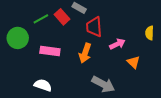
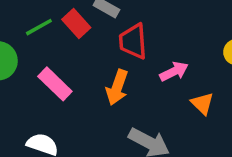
pink rectangle: (50, 51) -> (55, 84), turned 36

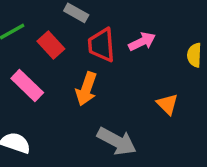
red rectangle: (76, 24) -> (51, 45), moved
pink arrow: (174, 71) -> (142, 42), moved

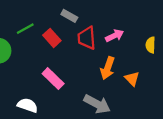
pink rectangle: (27, 86) -> (53, 79), moved
orange arrow: (86, 89) -> (108, 68), moved

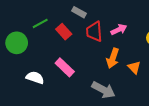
white semicircle: (28, 105) -> (35, 78), moved

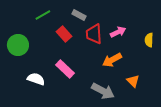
green line: (40, 23) -> (43, 15), moved
orange arrow: (113, 58) -> (112, 60), turned 42
orange triangle: (134, 67) -> (133, 81), moved

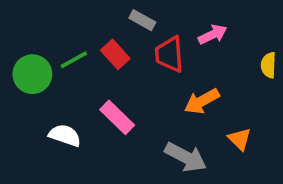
green line: (43, 15) -> (74, 60), moved
pink arrow: (118, 32) -> (213, 35), moved

